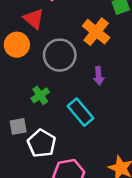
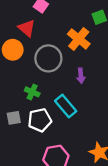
green cross: (40, 95) -> (32, 92), turned -32
white pentagon: (42, 143) -> (40, 120), moved, turned 30

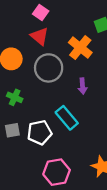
red triangle: (27, 28) -> (40, 36), moved
green cross: (32, 92) -> (15, 97), moved

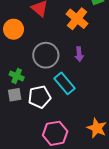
gray circle: (49, 68) -> (46, 55), moved
green cross: (15, 97) -> (17, 76), moved

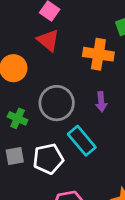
orange cross: (77, 19) -> (98, 54), turned -30
green cross: (17, 76) -> (18, 118), moved

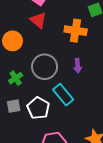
green cross: (18, 118) -> (16, 78), turned 32
white pentagon: (48, 159) -> (38, 108), turned -30

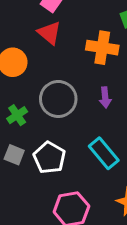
cyan rectangle: (63, 95) -> (104, 153), moved
gray square: (14, 106) -> (14, 155), turned 32

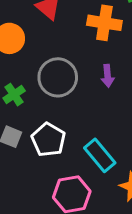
cyan rectangle: (104, 153) -> (100, 155), moved

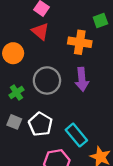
purple arrow: (108, 76) -> (82, 79), size x1.5

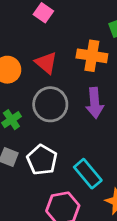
red triangle: (40, 31) -> (46, 63), moved

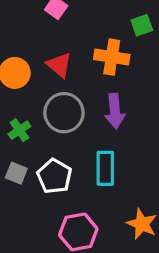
cyan rectangle: (88, 174) -> (105, 168), moved, turned 40

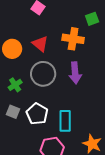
cyan rectangle: (105, 168) -> (65, 121), moved

